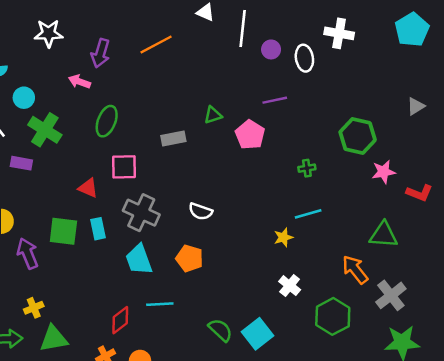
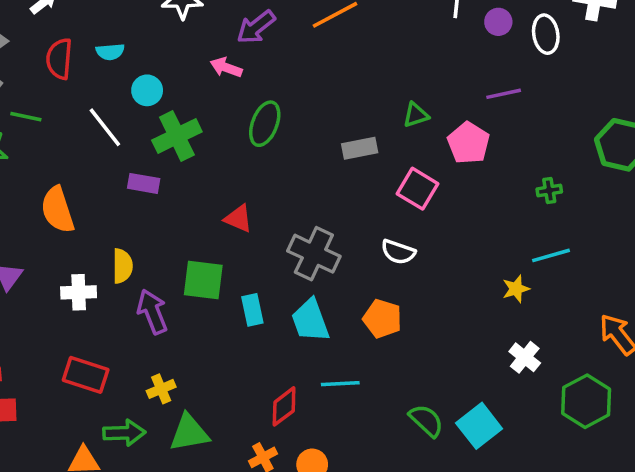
purple arrow: (100, 53) -> (256, 27), turned 36
green cross: (45, 130) -> (177, 136), turned 32
pink square: (124, 167) -> (418, 189), moved, turned 32
cyan rectangle: (98, 229) -> (252, 310), moved

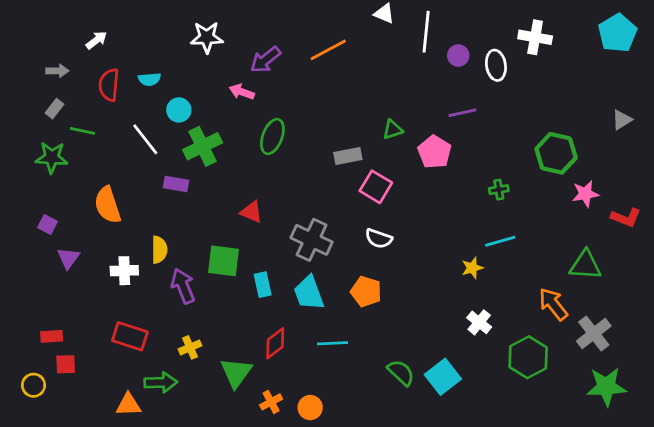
pink square: (418, 189) -> (376, 187), moved
red diamond: (284, 406) -> (275, 343), moved
green triangle: (189, 433) -> (236, 373), moved, turned -44

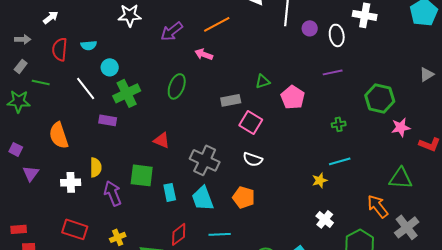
pink arrow: (242, 92) -> (204, 54), moved
purple line: (462, 113) -> (333, 72), moved

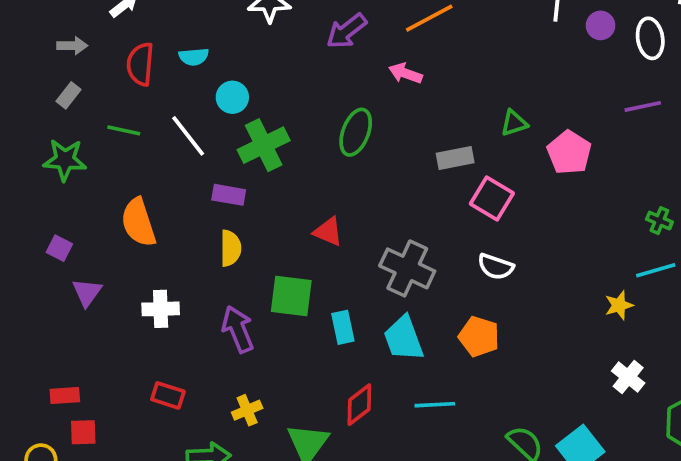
green line: (41, 82) -> (124, 130), moved
green cross: (339, 124) -> (659, 221), moved, turned 32
yellow semicircle: (96, 167) -> (231, 248), moved
red rectangle: (75, 229) -> (168, 395), size x0.7

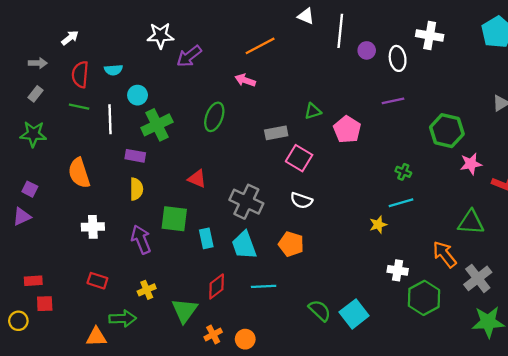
purple arrow: (346, 31) -> (189, 56), moved
green line: (124, 130) -> (79, 107), moved
white line: (188, 136) -> (110, 119), turned 36
purple triangle: (87, 292) -> (22, 217), moved, turned 30
white cross: (628, 377) -> (398, 270), moved, turned -30

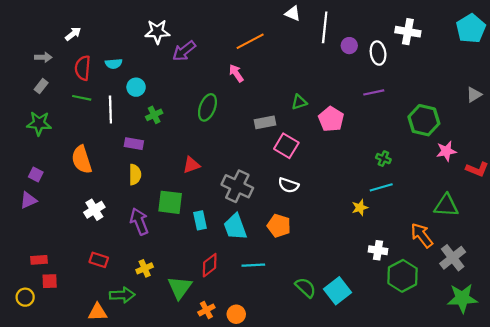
pink arrow: (245, 80) -> (236, 73), turned 36
green cross: (157, 125) -> (154, 115), size x0.6
red triangle: (197, 179) -> (191, 165), turned -42
white cross: (93, 227) -> (94, 210), turned -30

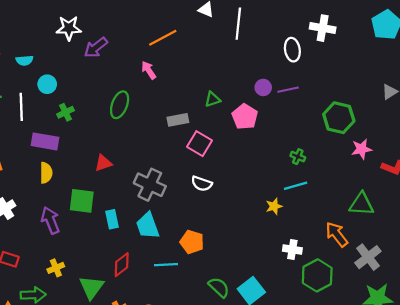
purple circle: (349, 46) -> (263, 87), moved
purple rectangle: (134, 144) -> (45, 141), size x1.4
orange pentagon: (279, 226) -> (192, 242), moved

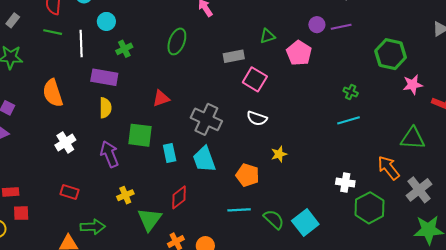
yellow star: (274, 206) -> (279, 154), moved
cyan line: (166, 265) -> (239, 210), moved
yellow cross: (56, 268) -> (125, 195), moved

